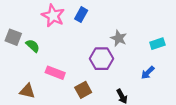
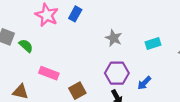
purple hexagon: (101, 59) -> (117, 73), moved
blue arrow: (148, 73) -> (144, 83), moved

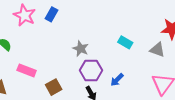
gray star: (114, 38) -> (81, 49), moved
cyan rectangle: (153, 44) -> (125, 42), turned 48

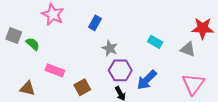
blue rectangle: (52, 14) -> (95, 23), moved
blue arrow: (117, 80) -> (147, 80), size x1.5

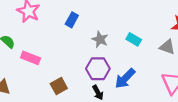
gray star: (110, 48) -> (100, 39), moved
pink rectangle: (55, 70) -> (31, 58), moved

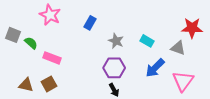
blue arrow: (125, 78) -> (155, 68), moved
brown square: (59, 86) -> (49, 84), moved

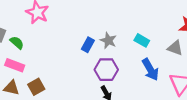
blue rectangle: (90, 23) -> (88, 45), moved
pink rectangle: (52, 58) -> (15, 65), moved
blue arrow: (155, 68) -> (150, 70), turned -75

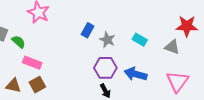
blue rectangle: (88, 45) -> (88, 30), moved
pink rectangle: (15, 65) -> (32, 63), moved
blue arrow: (150, 70) -> (136, 74), moved, turned 135

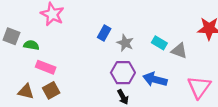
green semicircle: (19, 42) -> (31, 45), turned -32
gray triangle: (172, 47) -> (179, 51), moved

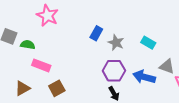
gray triangle: (179, 51) -> (167, 66), moved
brown square: (51, 90) -> (57, 88), moved
brown triangle: (26, 91) -> (23, 88), turned -42

